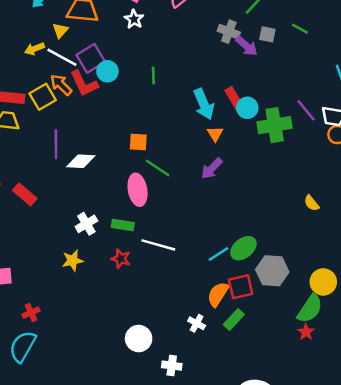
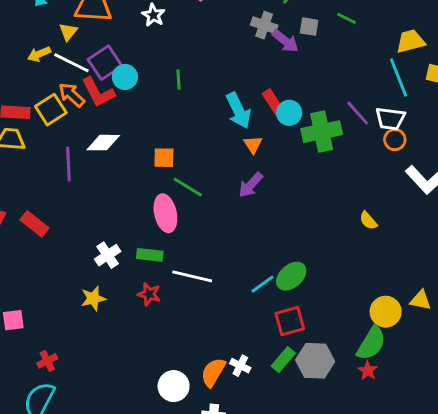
white diamond: (81, 161) -> (103, 143), moved
gray hexagon: (272, 271) -> (315, 361), moved
orange semicircle: (218, 294) -> (213, 372), moved

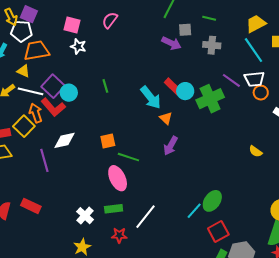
gray cross: (264, 25) -> (212, 45), moved
yellow triangle: (68, 32) -> (23, 71), turned -32
orange arrow: (72, 95) -> (36, 113), turned 42
white line: (192, 276) -> (145, 217), turned -52

